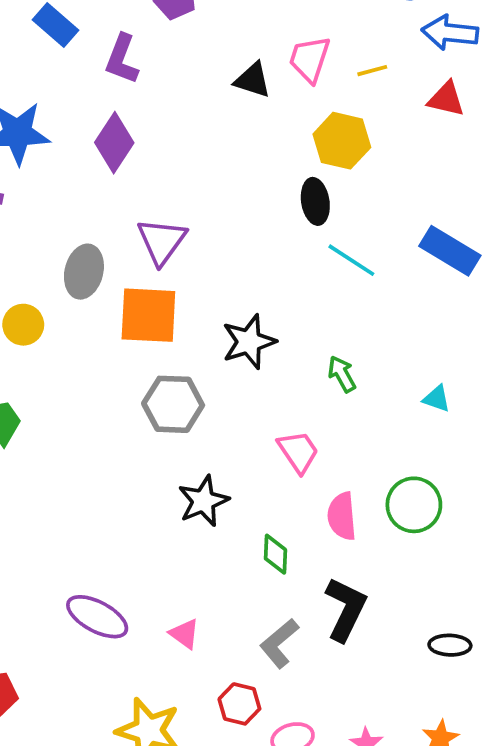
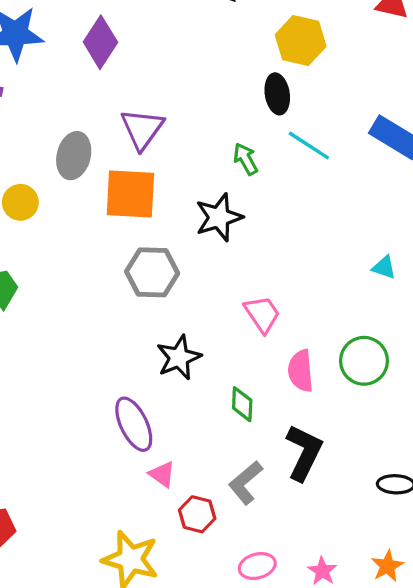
green arrow: (342, 374) -> (246, 159), moved
purple ellipse: (97, 617) -> (134, 424), moved, turned 36
red hexagon: (239, 704) -> (197, 514), moved

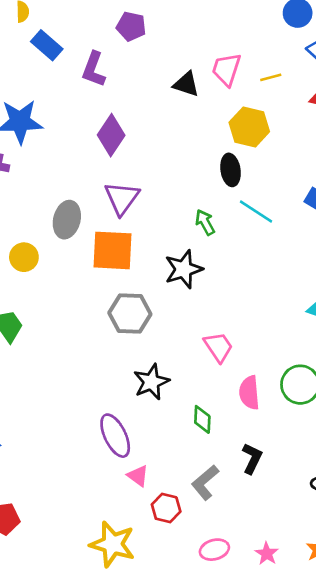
purple diamond: (100, 42) -> (111, 135), moved
black L-shape: (304, 453) -> (252, 458), size x0.7

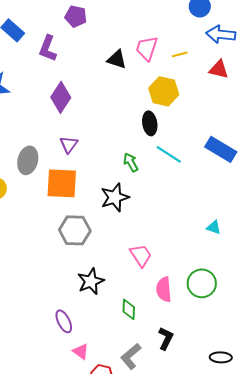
purple triangle: (122, 198) -> (69, 144), size x0.7
purple ellipse: (115, 436) -> (64, 321), size x0.7

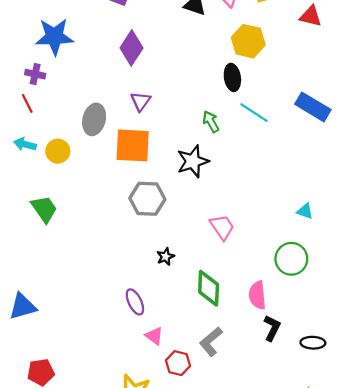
cyan triangle: (214, 227) -> (305, 211), moved
black star: (91, 281) -> (166, 257), size x0.6
pink semicircle: (164, 289) -> (257, 295), moved
green diamond: (129, 309) -> (209, 288), size x1.5
black L-shape: (166, 338) -> (272, 328), moved

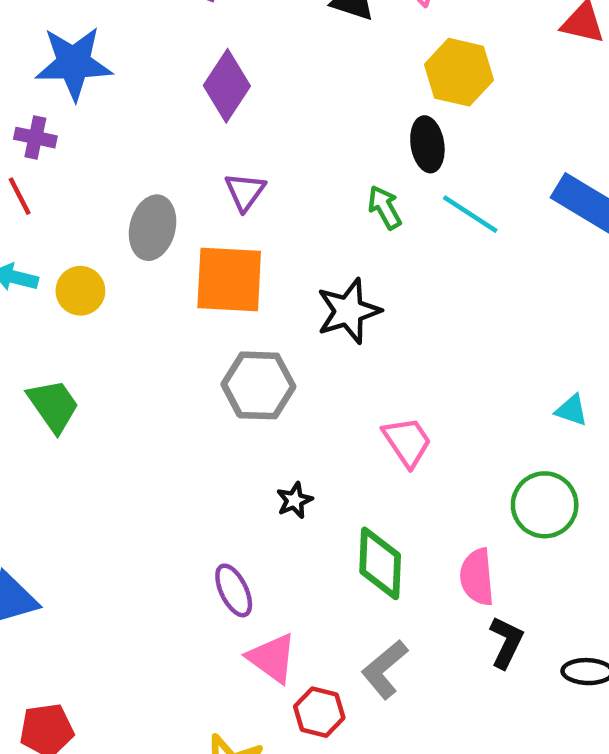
green arrow: (211, 122) -> (385, 207), moved
pink triangle: (154, 336) -> (272, 658), size x1.4

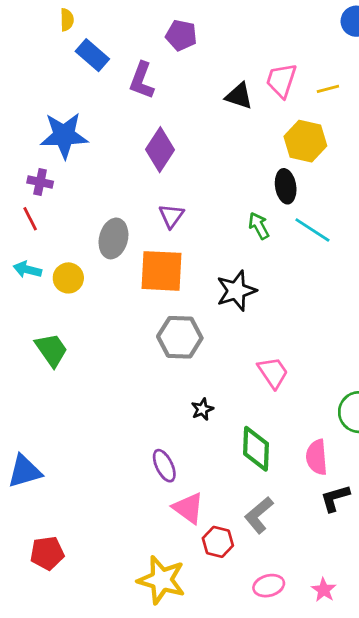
black L-shape: (506, 642) -> (335, 498), turned -132

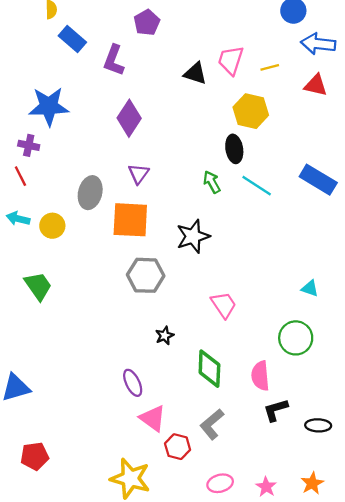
purple pentagon: (181, 35) -> (147, 23), turned 30

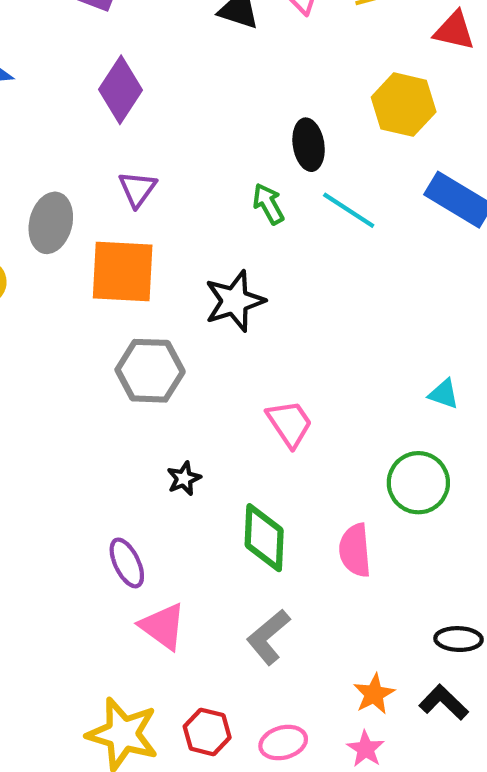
yellow hexagon: (251, 111) -> (404, 105), moved
black L-shape: (276, 410) -> (444, 702), moved, turned 60
red hexagon: (178, 447) -> (207, 732), moved
orange star: (312, 483) -> (374, 694), moved

